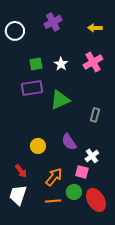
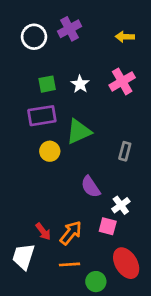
white circle: (15, 31) -> (34, 37), moved
yellow circle: (38, 146) -> (50, 151), moved
red arrow: (21, 171) -> (43, 232), moved
green circle: (74, 192) -> (96, 282), moved

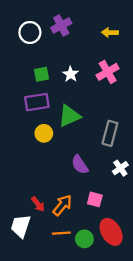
gray rectangle: (125, 151) -> (110, 133), size x1.5
white cross: (121, 205) -> (120, 168), moved
green circle: (96, 282) -> (84, 239), moved

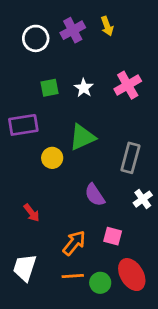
yellow arrow: (110, 32) -> (107, 26), moved, turned -112
purple rectangle: (37, 102) -> (23, 125), moved
red arrow: (38, 204) -> (32, 213), moved

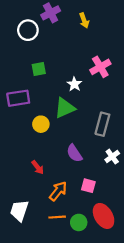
purple cross: (73, 30) -> (51, 13), moved
white star: (84, 88) -> (74, 84), moved
red arrow: (32, 213) -> (38, 167), moved

